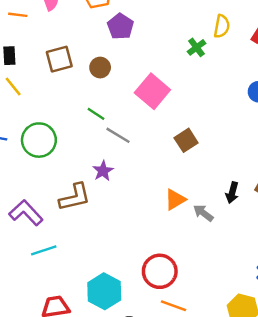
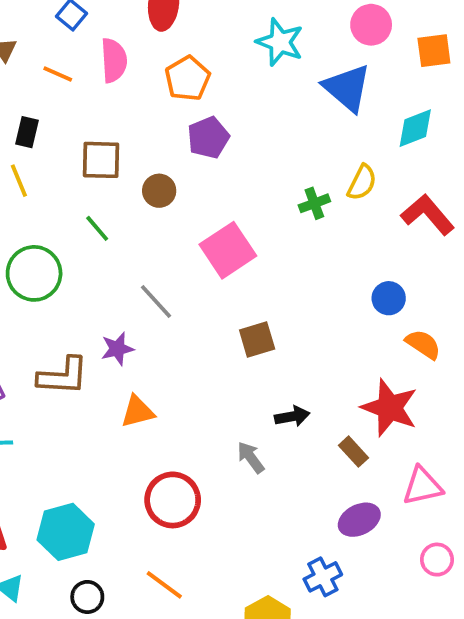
green line: (96, 114) -> (97, 228), moved
black arrow: (232, 193) -> (292, 416), moved, turned -132
orange triangle: (175, 200) -> (138, 412), moved
red circle: (160, 271) -> (173, 500), moved

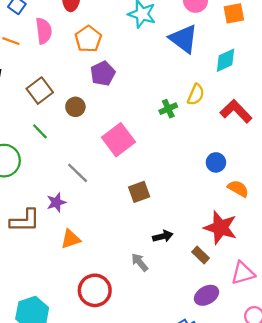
brown square: (101, 160) -> (40, 91), turned -35

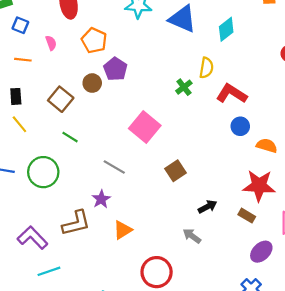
pink semicircle: (44, 31) -> (51, 43), size x0.6
brown circle: (75, 107) -> (92, 83), moved
red L-shape: (236, 111) -> (232, 94), moved

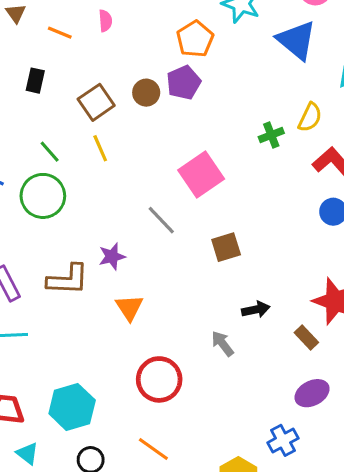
orange pentagon: (94, 40) -> (195, 39), moved
yellow line: (19, 124) -> (100, 148), moved
green line: (70, 137) -> (50, 152), moved
gray line: (114, 167) -> (161, 220), moved
orange triangle: (123, 230) -> (129, 308), turned -48

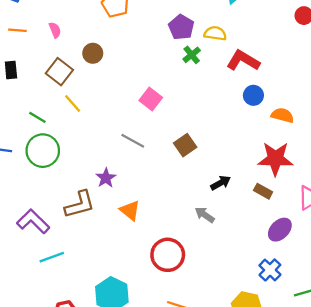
pink semicircle: (105, 21) -> (55, 30), moved
purple pentagon: (184, 83) -> (181, 27), moved
yellow semicircle: (310, 117) -> (215, 33), turned -90
pink square: (201, 174) -> (151, 99), size x0.7

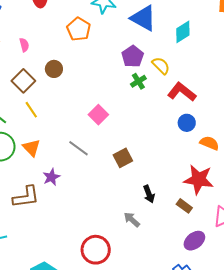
yellow semicircle: (215, 33) -> (161, 66), turned 30
black arrow: (221, 183) -> (149, 194), turned 90
orange triangle: (130, 210) -> (31, 148), moved

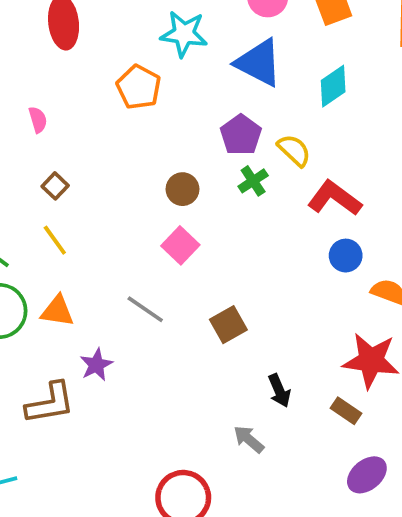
brown circle: (54, 69) -> (182, 189), moved
brown square: (23, 81) -> (55, 186), moved, size x0.6
orange triangle: (31, 148) -> (57, 311), turned -36

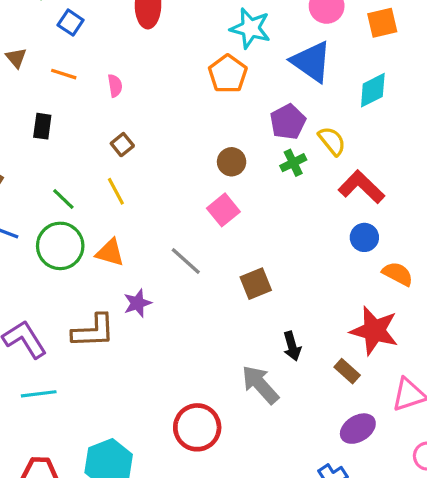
orange pentagon: (139, 87) -> (228, 74), moved
gray arrow: (249, 439) -> (260, 385), size x1.5

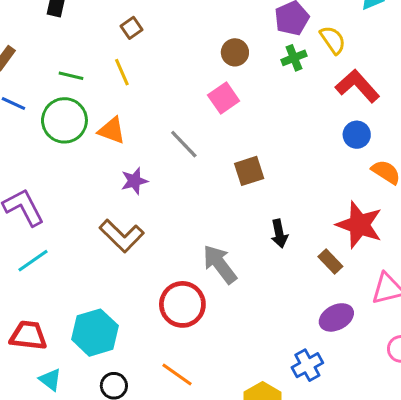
green line: (63, 199) -> (71, 76), turned -35
brown L-shape: (93, 331) -> (122, 236), moved, turned 42
gray arrow: (260, 385) -> (220, 264), moved
cyan line: (39, 394) -> (33, 261), turned -32

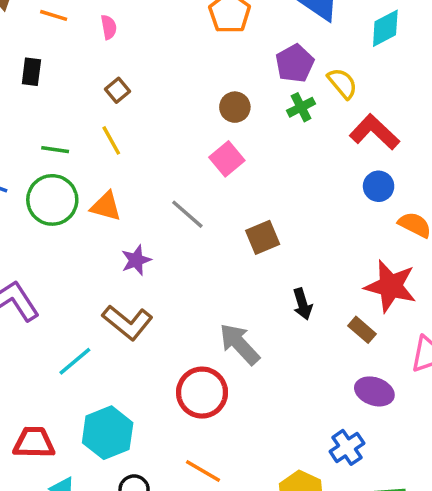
cyan line: (33, 261) -> (75, 361), moved
purple ellipse: (336, 317) -> (374, 391), turned 52

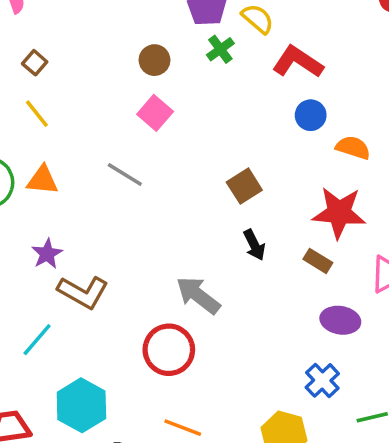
brown square: (263, 237) -> (244, 186), moved
purple star: (136, 260) -> (47, 254), moved

